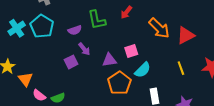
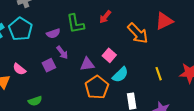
red triangle: (186, 35) -> (164, 21), moved
pink square: (131, 51) -> (109, 55), turned -32
pink semicircle: (39, 95) -> (19, 69), moved

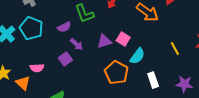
purple triangle: (87, 64) -> (104, 41), moved
pink semicircle: (19, 69) -> (37, 68), turned -32

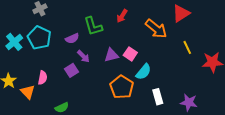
yellow line: (175, 48) -> (187, 47), moved
pink semicircle: (37, 68) -> (43, 78), turned -80

